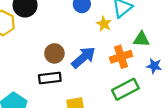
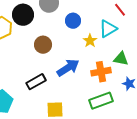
brown circle: (54, 53) -> (43, 45), moved
black rectangle: (50, 78) -> (36, 82), turned -30

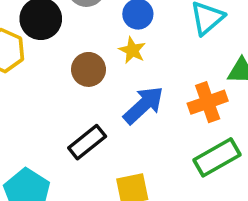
yellow star: (90, 41) -> (132, 50), moved

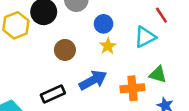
yellow star: (132, 50) -> (108, 46), moved

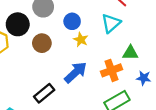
brown circle: (65, 50) -> (42, 43), moved

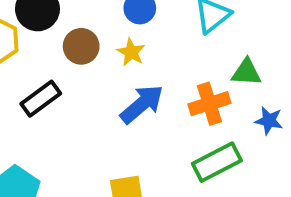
yellow star: (81, 40) -> (131, 52), moved
black rectangle: (44, 93) -> (41, 99), moved

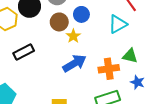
brown circle: (81, 46) -> (59, 22), moved

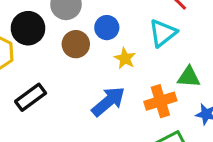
yellow star: (73, 36) -> (125, 58), moved

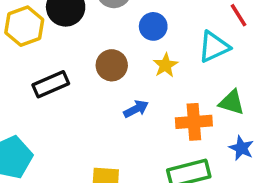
brown circle: (76, 44) -> (112, 65), moved
blue arrow: (108, 101) -> (136, 109), size x0.6

